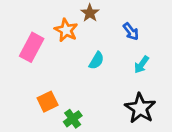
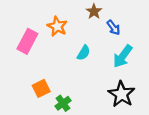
brown star: (90, 13) -> (94, 11), moved
cyan arrow: (141, 65) -> (123, 56), size x1.5

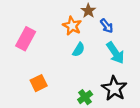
orange star: (57, 26) -> (72, 26), moved
cyan arrow: (123, 56) -> (115, 53), turned -70
green cross: (63, 103) -> (85, 97), moved

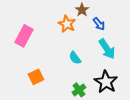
cyan semicircle: (79, 50) -> (75, 58), moved, turned 112

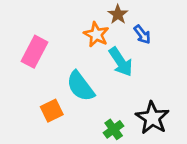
cyan arrow: (107, 49) -> (121, 62), moved
cyan semicircle: (75, 58) -> (80, 86), moved, size x1.6

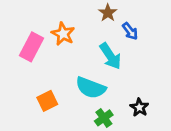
orange star: (96, 34) -> (63, 34), moved
cyan semicircle: (80, 86) -> (91, 88), moved, turned -32
black star: (152, 118) -> (139, 107), size x0.6

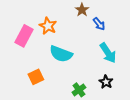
cyan arrow: (110, 56) -> (108, 53), moved
cyan semicircle: (91, 88) -> (61, 54), moved

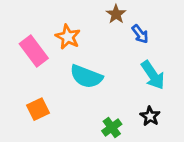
pink rectangle: (24, 36) -> (34, 51), turned -65
orange square: (36, 77) -> (38, 109), moved

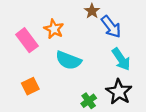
blue arrow: (140, 34) -> (111, 27), size x1.5
black star: (150, 116) -> (119, 92), size x1.6

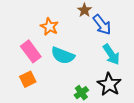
pink rectangle: (27, 40) -> (31, 51), moved

